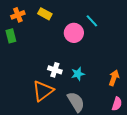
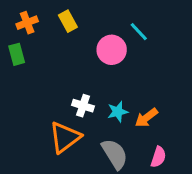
yellow rectangle: (45, 14) -> (68, 21), turned 32
orange arrow: (114, 78) -> (146, 118), moved, turned -147
pink semicircle: (117, 104) -> (158, 157), moved

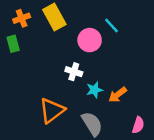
yellow rectangle: (68, 21) -> (54, 17), size x1.5
white cross: (83, 106) -> (74, 72), moved
pink semicircle: (158, 157) -> (138, 125), moved

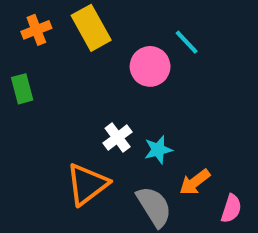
green rectangle: (13, 44) -> (22, 89), moved
white cross: (74, 72) -> (118, 138), moved, turned 35
orange arrow: (118, 95) -> (195, 182), moved

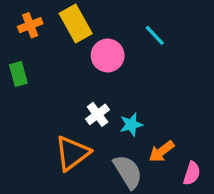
pink circle: (150, 66) -> (108, 55), moved

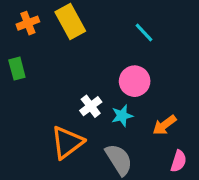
pink circle: (108, 55) -> (135, 81), moved
orange arrow: (161, 151) -> (164, 125), moved

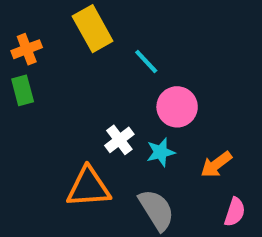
orange cross: (28, 23) -> (27, 49), moved
cyan line: (144, 32) -> (146, 62), moved
orange triangle: (67, 142) -> (88, 187), turned 33

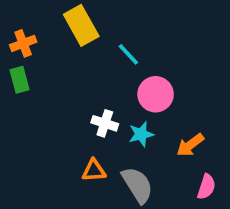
white cross: (119, 140) -> (105, 123), turned -35
orange triangle: (88, 187) -> (94, 170), moved, size x0.6

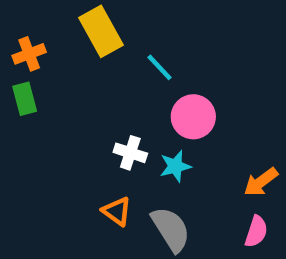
orange arrow: (190, 145) -> (261, 182), moved
orange triangle: (94, 170) -> (117, 211), turned 40

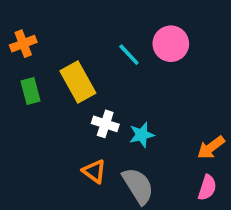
yellow rectangle: (101, 31) -> (78, 82), moved
green rectangle: (25, 99) -> (31, 91), moved
pink circle: (193, 117) -> (171, 44), moved

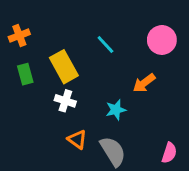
pink circle: (171, 44) -> (162, 40), moved
white cross: (105, 124) -> (65, 101), moved
orange arrow: (211, 148) -> (144, 83), moved

